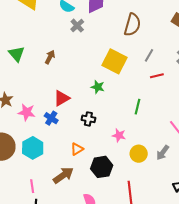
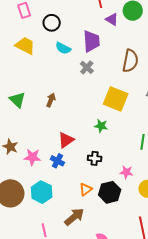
gray cross: (77, 26) -> (87, 67), moved
black hexagon: (102, 167) -> (110, 192), moved

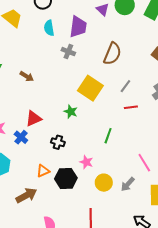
cyan semicircle: (63, 48) -> (49, 28), turned 42
gray cross: (87, 67) -> (68, 52), turned -32
brown arrow: (51, 100) -> (27, 76), turned 88

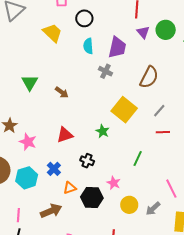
blue cross: (21, 137) -> (54, 169), moved

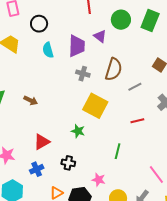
purple triangle: (143, 32) -> (100, 36), moved
gray cross: (105, 71) -> (83, 74), moved
gray line: (159, 111) -> (135, 87), moved, turned 32
blue cross: (54, 169) -> (37, 169), moved, turned 32

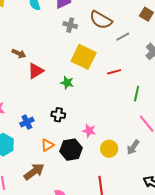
brown semicircle: (114, 69) -> (101, 20), turned 105
red line: (137, 121) -> (114, 72), moved
red triangle: (42, 142) -> (36, 71), moved
green line: (118, 151) -> (137, 94), moved

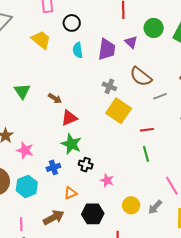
gray cross: (70, 25) -> (109, 86), moved
green star: (67, 83) -> (71, 144), moved, size x1.5
green line: (137, 94) -> (146, 154), moved, turned -35
pink star: (89, 131) -> (107, 180), moved
black hexagon: (71, 150) -> (93, 214), moved

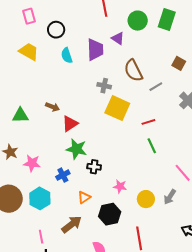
brown semicircle: (141, 77) -> (133, 71), turned 35
green triangle: (22, 91) -> (20, 115), moved, turned -48
pink star: (107, 180) -> (120, 186), moved

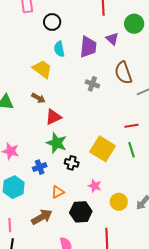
yellow trapezoid: (29, 52) -> (42, 69), moved
yellow square: (117, 108) -> (103, 149), moved

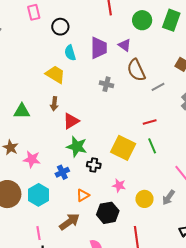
purple triangle: (112, 39) -> (125, 45), moved
brown arrow: (38, 98) -> (54, 104), turned 72

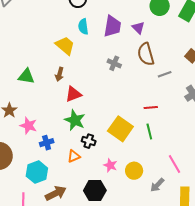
blue cross: (62, 172) -> (47, 143), moved
cyan hexagon: (39, 195) -> (37, 172), moved
orange triangle: (83, 195) -> (74, 156), moved
yellow circle: (144, 199) -> (134, 171), moved

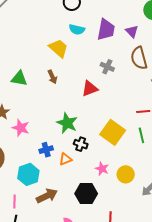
cyan semicircle: (83, 27) -> (77, 30), turned -70
brown arrow: (59, 74) -> (52, 77), turned -40
red triangle: (73, 94) -> (90, 89), moved
blue cross: (47, 143) -> (46, 150), moved

